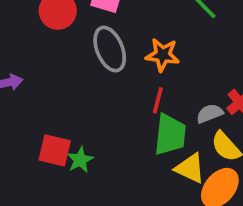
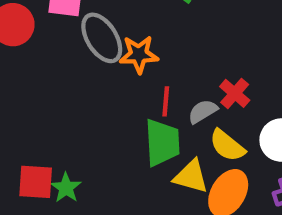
gray ellipse: (110, 49) -> (102, 38), moved
red line: (158, 100) -> (166, 101), moved

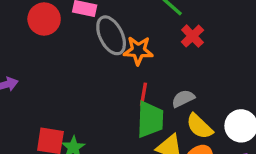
red cross: (235, 93) -> (192, 36), moved
red line: (166, 101) -> (144, 94), moved

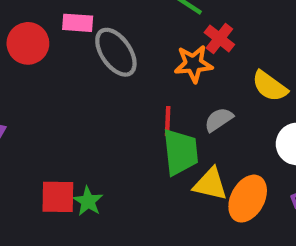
orange star: (138, 51) -> (193, 64), moved
yellow semicircle: (199, 126) -> (270, 86), moved

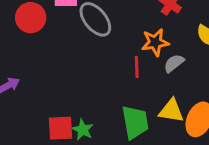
orange star: (193, 64) -> (155, 42), moved
green trapezoid: (180, 152) -> (135, 122), moved

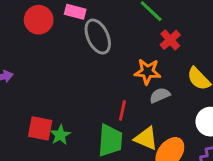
red line: (137, 67) -> (122, 111), moved

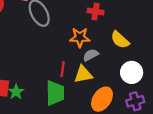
red cross: (170, 40) -> (96, 12), turned -35
yellow triangle: (146, 138) -> (83, 74), moved, turned -30

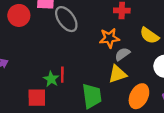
red line: (63, 69) -> (62, 75), moved
green star: (16, 92) -> (51, 79), moved

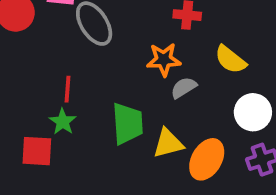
yellow triangle: (117, 74) -> (168, 143), moved
red line: (62, 75) -> (67, 89), moved
green trapezoid: (92, 96) -> (128, 124), moved

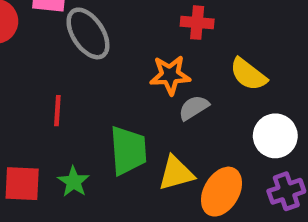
green star: (63, 122) -> (74, 182), moved

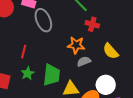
white circle: (275, 136) -> (106, 85), moved
green star: (74, 182) -> (28, 73), moved

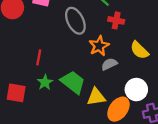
gray ellipse: (43, 20) -> (75, 21), moved
orange star: (76, 45) -> (99, 46), turned -30
green trapezoid: (52, 75) -> (73, 82), turned -55

